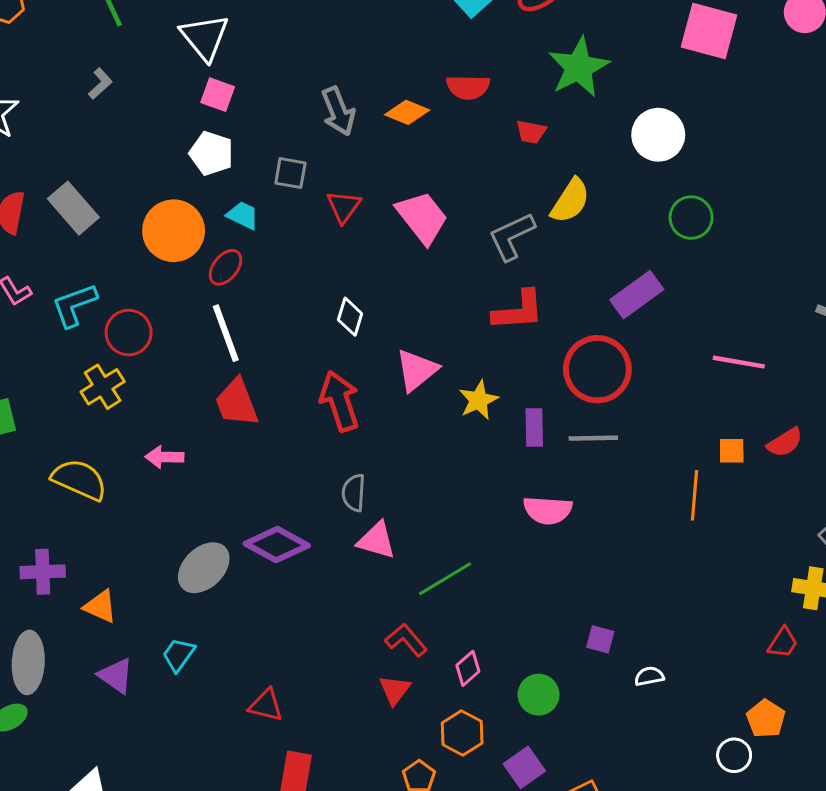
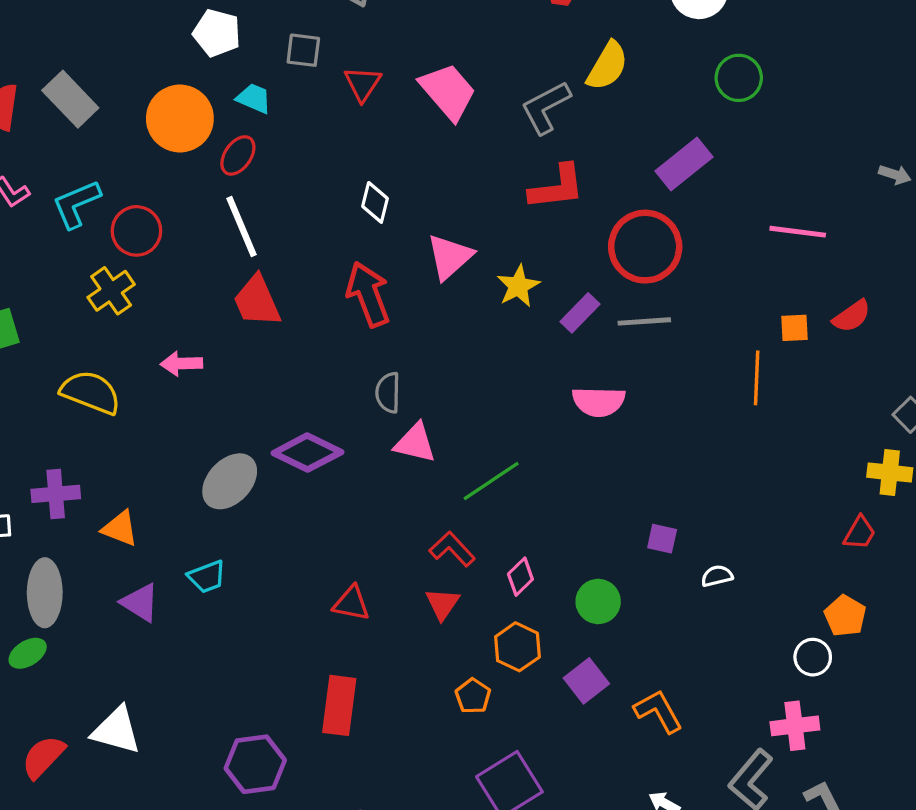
purple rectangle: (534, 427) -> (580, 313), turned 48
cyan trapezoid: (179, 655) -> (207, 577), turned -144
red triangle: (266, 705) -> (351, 603), moved

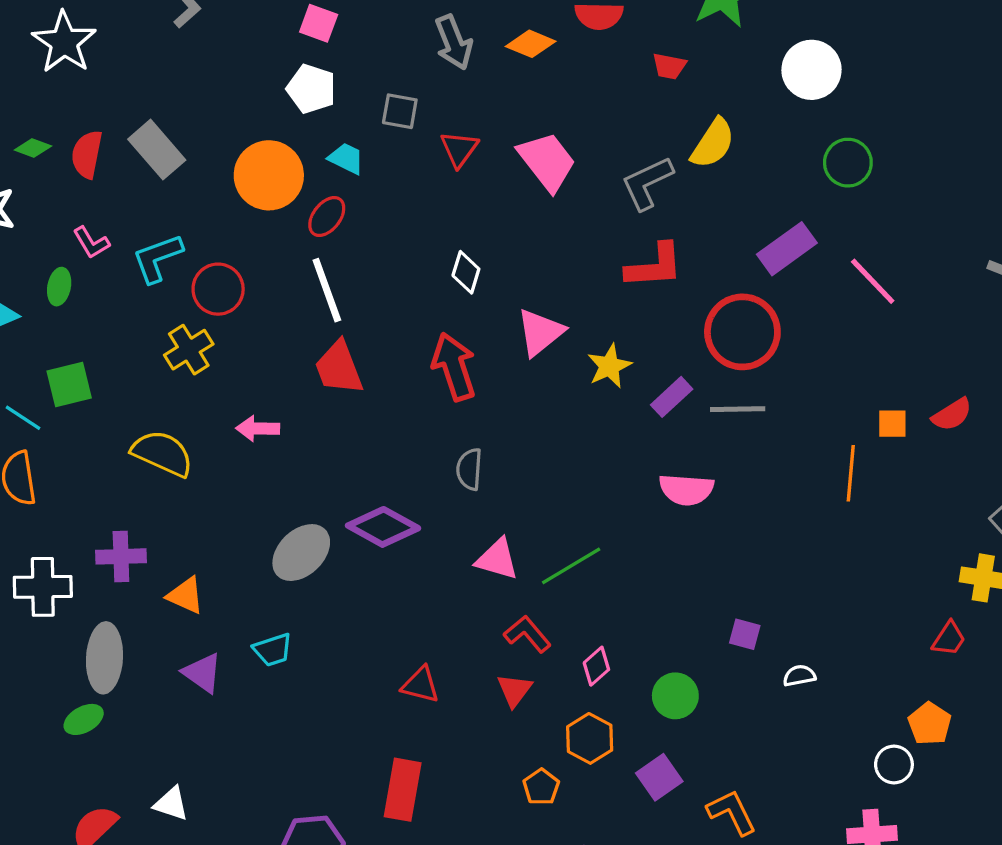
pink line: (798, 232) -> (873, 281), moved, turned 36
pink triangle: (415, 443) -> (497, 559), moved
white triangle: (116, 730) -> (171, 804), size x0.7

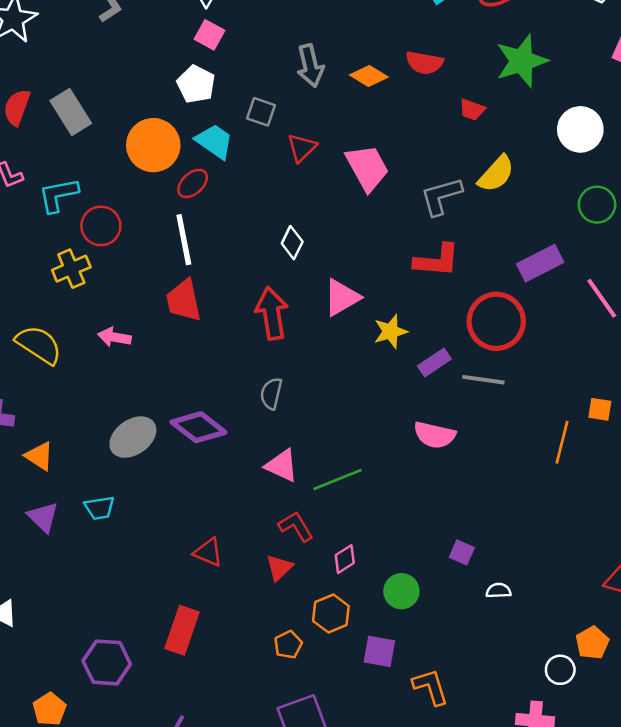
cyan trapezoid: (346, 158) -> (214, 141), size x1.4
purple square: (659, 777) -> (379, 651), turned 36

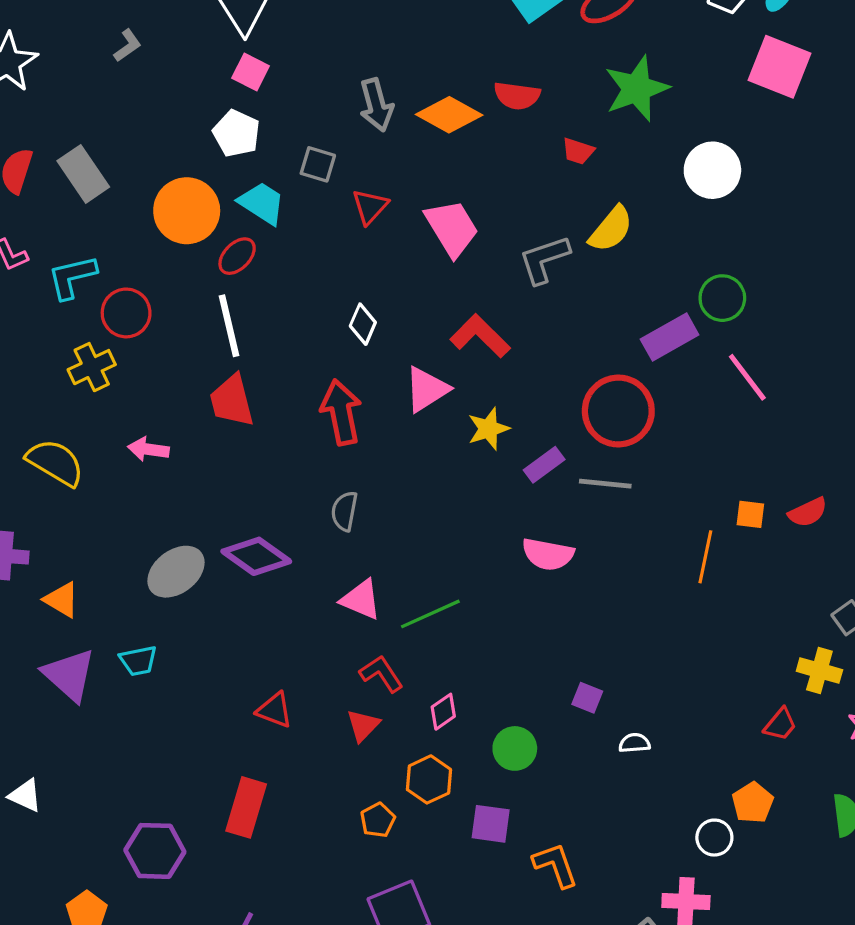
orange diamond: (369, 76) -> (449, 115), size x1.4
green circle: (597, 205) -> (722, 298), moved
red L-shape: (437, 260) -> (480, 336), moved, turned -138
purple triangle: (43, 517) -> (69, 675), size x1.4

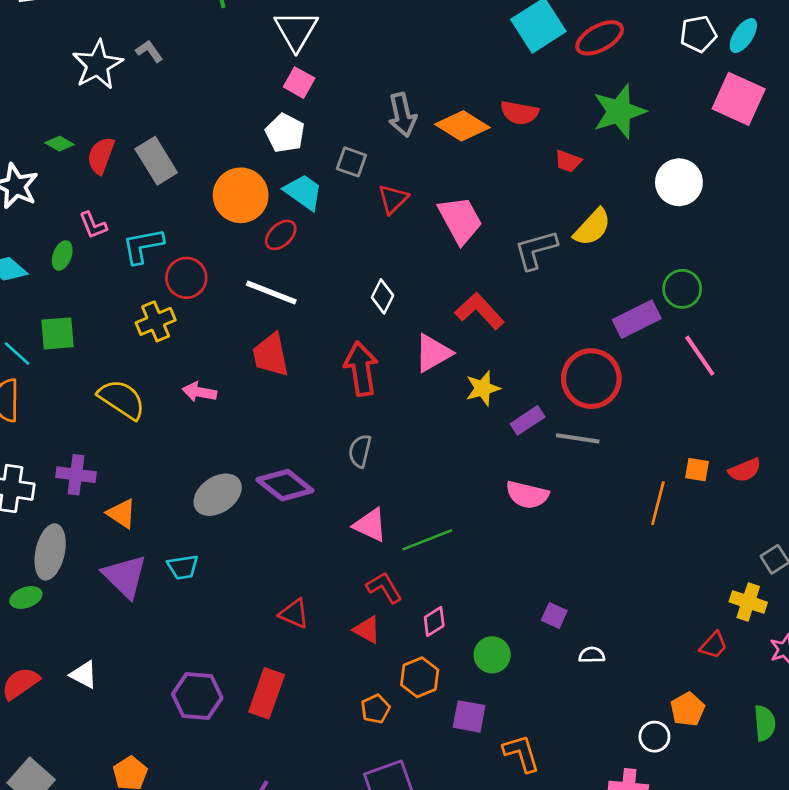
gray L-shape: (128, 46) -> (149, 51), moved, turned -92
white line: (229, 326) -> (271, 293), turned -58
red triangle: (363, 725) -> (367, 630), turned -48
purple hexagon: (155, 851) -> (197, 696), moved

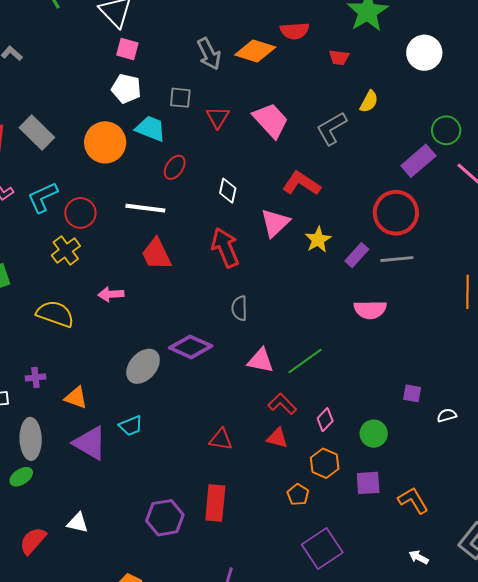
yellow semicircle: (592, 227) -> (369, 102), size x0.7
red ellipse: (281, 235) -> (175, 167), moved
purple cross: (76, 475) -> (35, 377), size x0.7

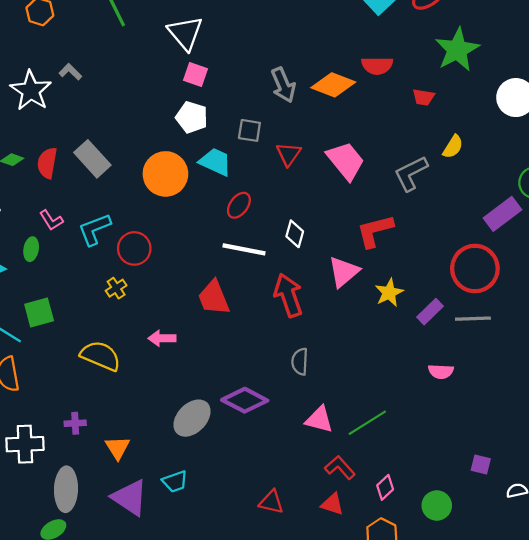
red L-shape: (301, 184) -> (375, 231), turned -51
white line: (145, 208) -> (244, 249), moved
yellow cross: (66, 251) -> (116, 288), size x0.7
pink semicircle: (370, 310) -> (441, 372), size x0.7
orange triangle: (76, 398) -> (118, 448), turned 35

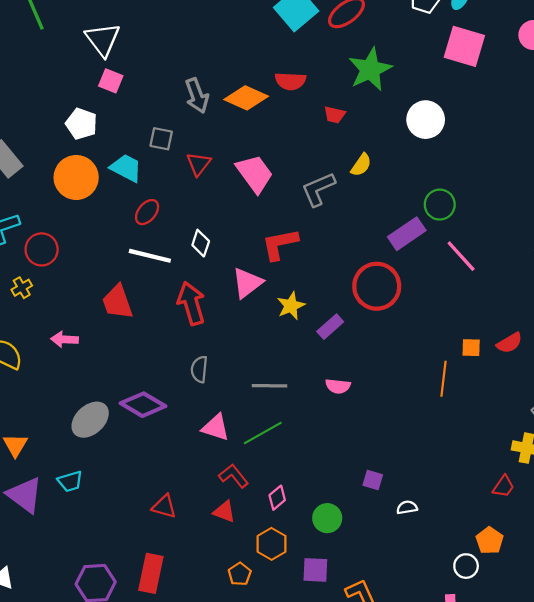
white pentagon: (192, 117) -> (81, 124), moved
gray line: (473, 319) -> (269, 386), moved

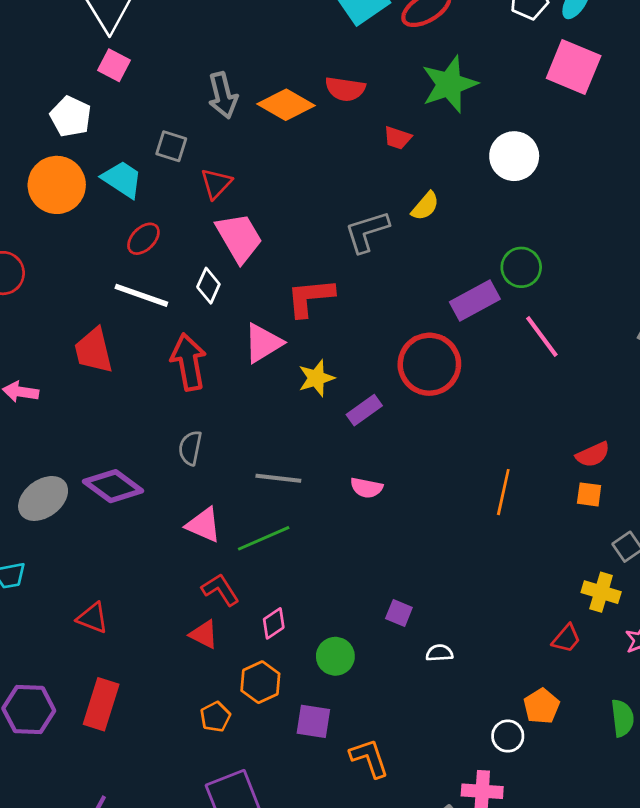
pink trapezoid: (255, 173) -> (239, 238), moved
orange square: (471, 348) -> (589, 494), moved
red triangle: (164, 506) -> (93, 618), moved

